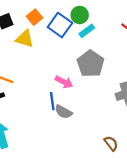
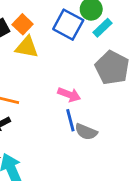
orange square: (34, 17) -> (23, 24), moved
pink arrow: (64, 82) -> (69, 95), moved

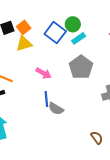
yellow triangle: (27, 47) -> (24, 44), turned -36
pink arrow: (69, 95) -> (43, 73), moved

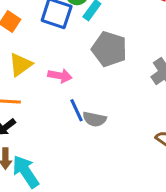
yellow triangle: (24, 44) -> (21, 65), moved

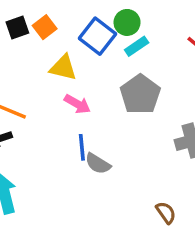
yellow triangle: (21, 65) -> (63, 68), moved, turned 30

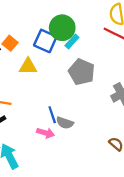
green circle: (127, 22) -> (62, 28), size x1.5
pink arrow: (77, 104) -> (46, 133), moved

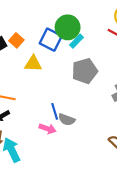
gray pentagon: (82, 72) -> (85, 71), turned 30

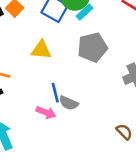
yellow triangle: (33, 64) -> (41, 50), moved

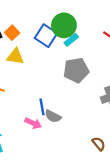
yellow triangle: (41, 50) -> (15, 56), moved

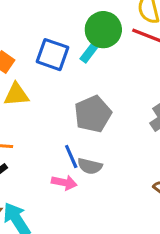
green circle: (64, 25) -> (103, 30), moved
gray pentagon: (76, 70) -> (93, 114), moved

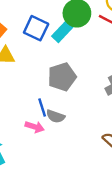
cyan rectangle: (90, 52) -> (65, 29), size x1.6

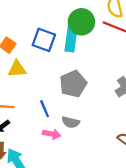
cyan rectangle: (65, 29) -> (71, 38), turned -30
blue line: (42, 107) -> (45, 109), moved

